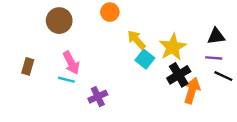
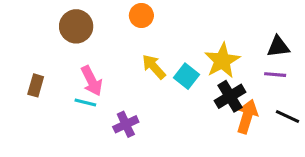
yellow arrow: (136, 40) -> (154, 67), moved
black line: (223, 76) -> (287, 117), moved

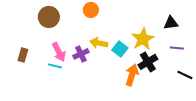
black triangle: (278, 47) -> (171, 23), moved
yellow arrow: (154, 67) -> (99, 43), turned -36
orange arrow: (247, 117) -> (132, 75), moved
purple cross: (126, 124) -> (81, 54), moved

